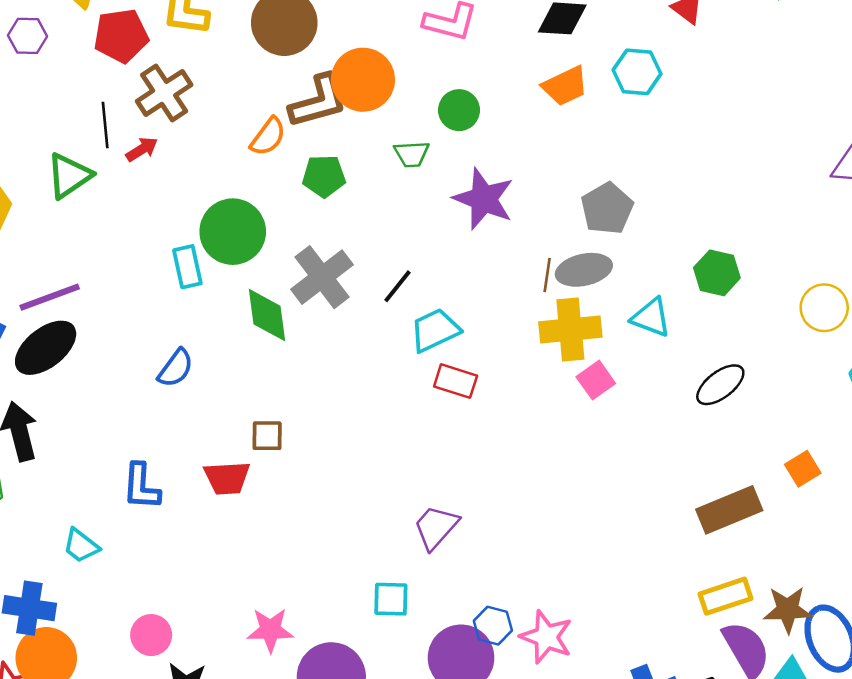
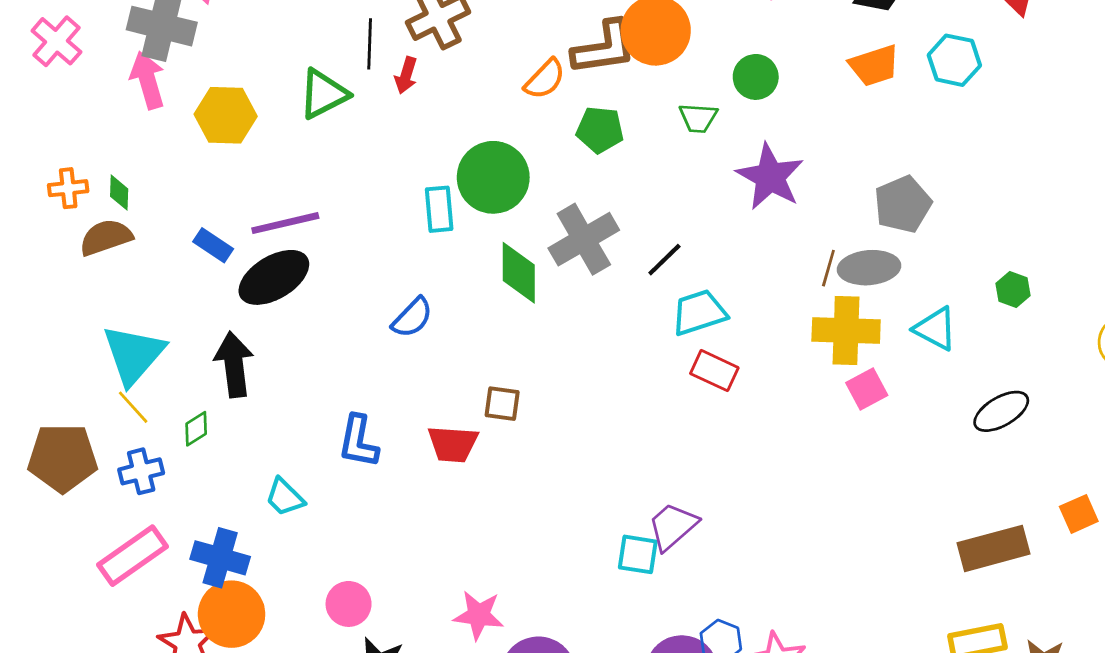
red arrow: (142, 149) -> (406, 75), turned 132
green hexagon: (717, 273) -> (1013, 289), size x0.7
cyan square: (391, 599) -> (638, 554), moved

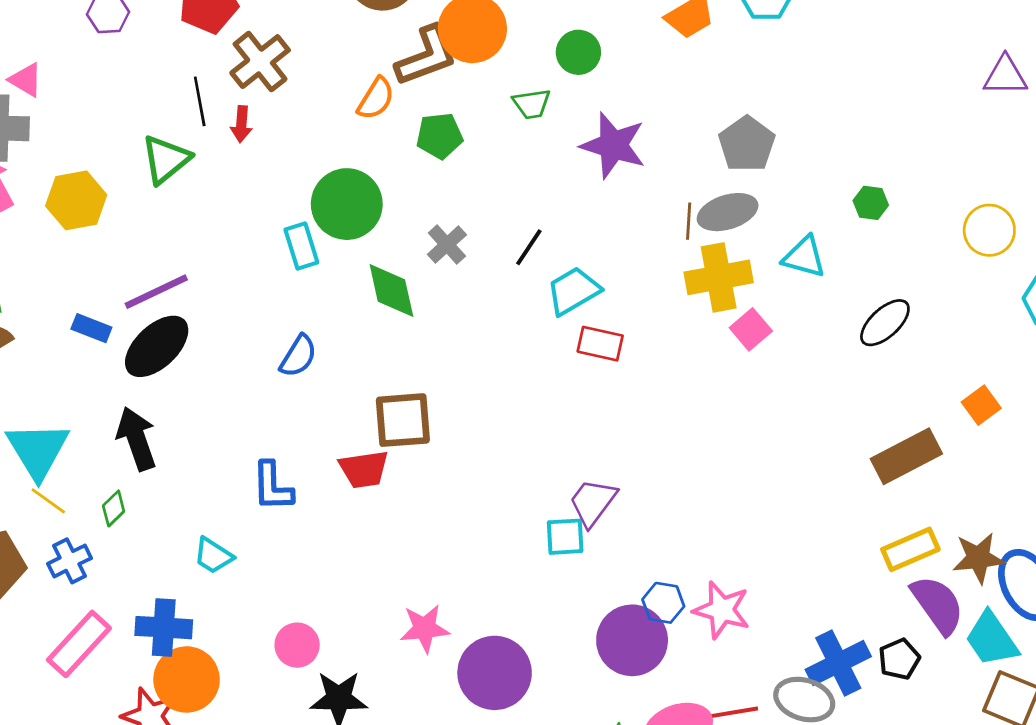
gray cross: (584, 239) -> (447, 245), size x0.6
brown square: (502, 404) -> (403, 420), size x1.6

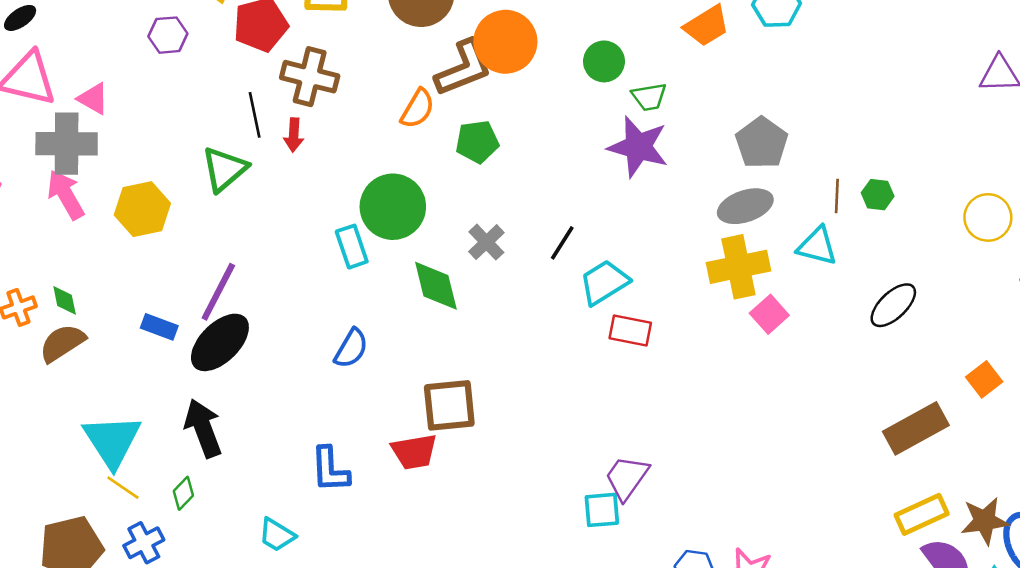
brown cross: (260, 62) -> (310, 77), turned -36
green trapezoid: (532, 104) -> (649, 97), moved
brown line: (689, 221) -> (837, 196), moved
purple line: (156, 292) -> (218, 292), turned -36

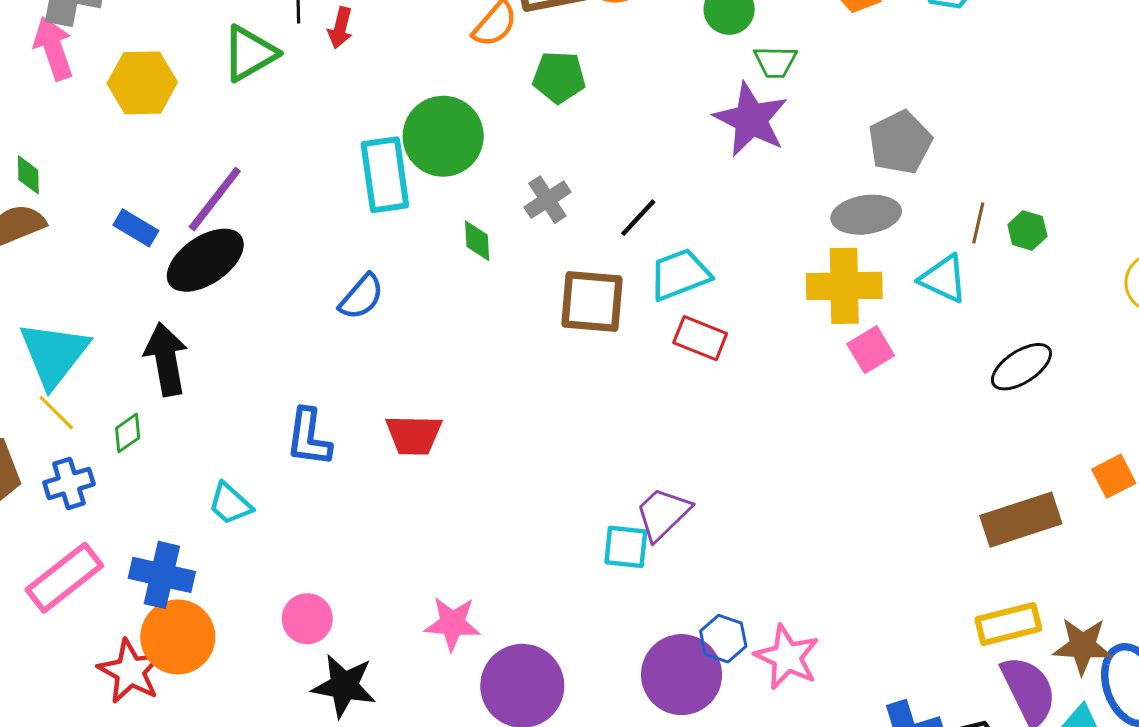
cyan rectangle: (352, 247) -> (385, 175), size x1.4
green diamond: (436, 286) -> (477, 241), size x0.6
brown square: (449, 405) -> (592, 302), moved

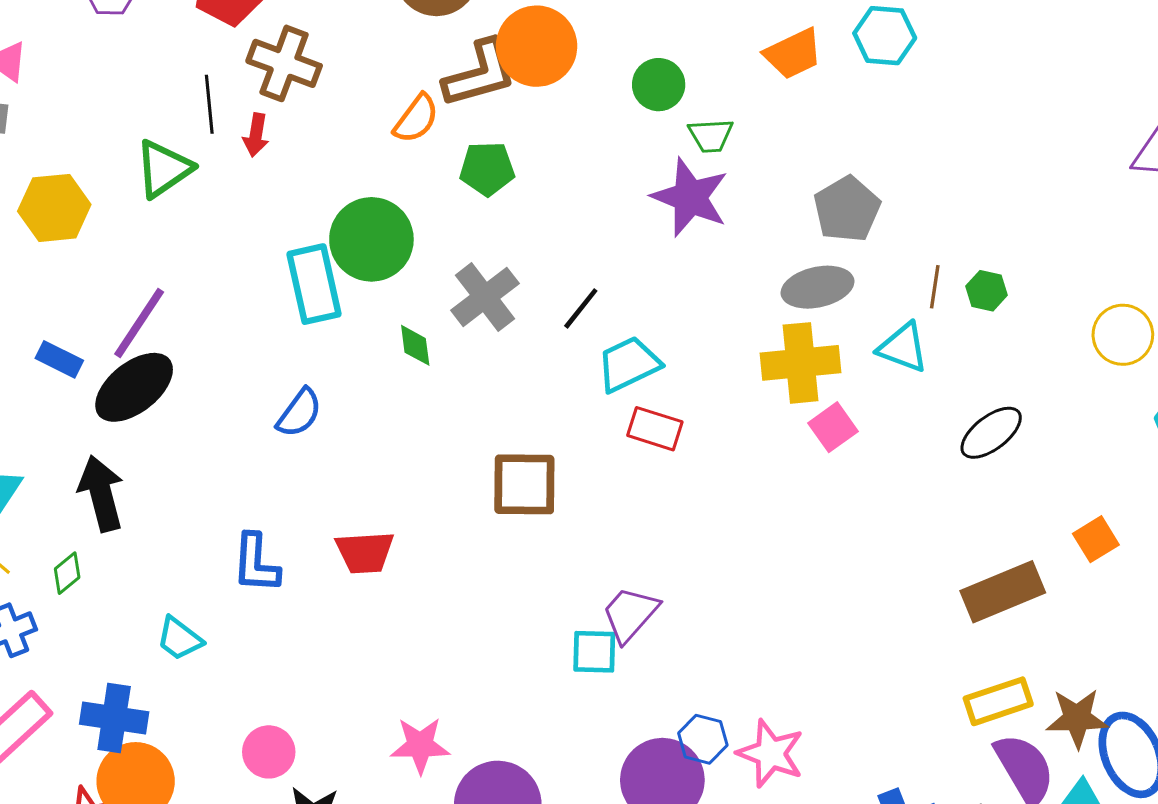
gray cross: (547, 200) -> (485, 297), size x1.4
brown square: (592, 302) -> (524, 484), moved

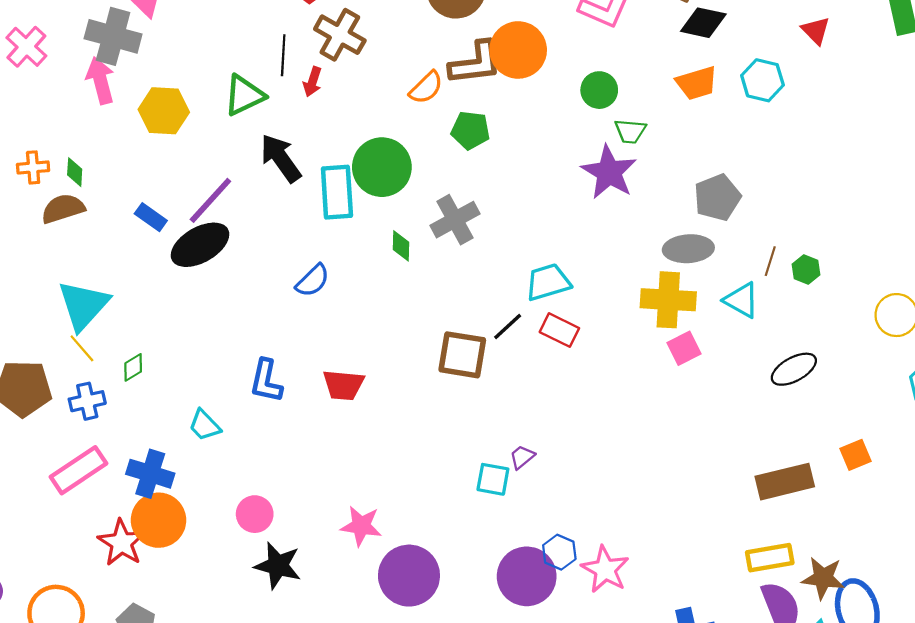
black line: (581, 308) -> (508, 327), moved
black arrow: (101, 493) -> (281, 158), moved, turned -30
purple trapezoid: (630, 614) -> (522, 457), size x0.6

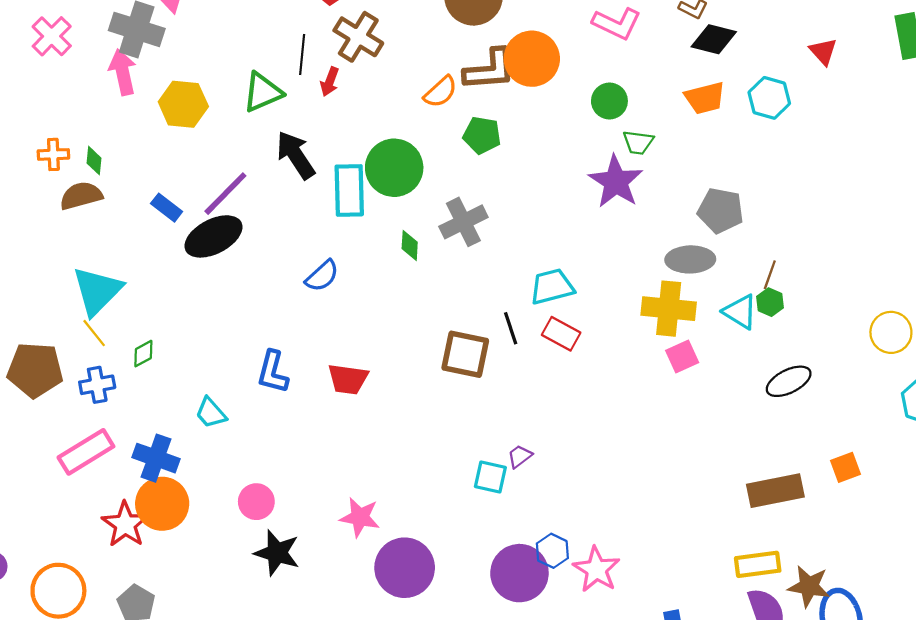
gray pentagon: (717, 197) -> (721, 211), turned 30
green hexagon: (806, 269) -> (770, 302), moved
black line: (508, 327) -> (511, 328), turned -68

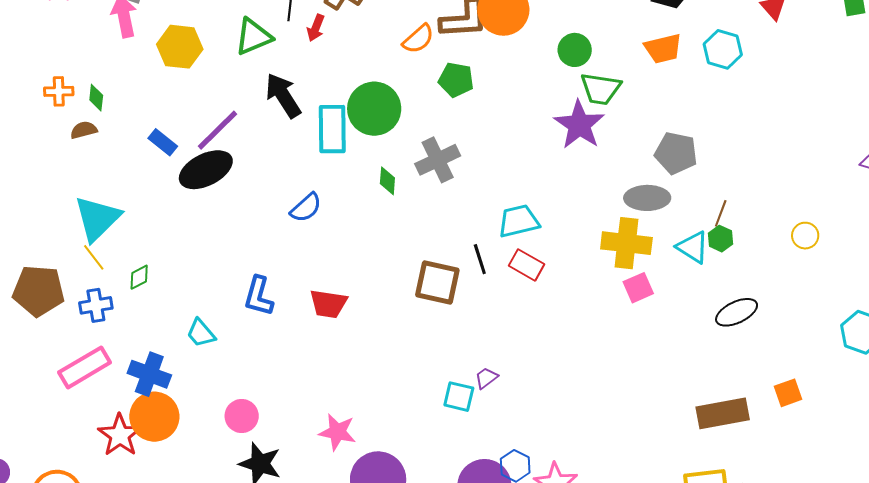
green trapezoid: (638, 142) -> (601, 89), size x1.4
brown semicircle: (81, 196) -> (84, 130), size x0.7
yellow circle: (891, 332) -> (805, 236), moved, size x0.7

